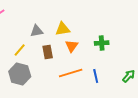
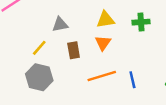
yellow triangle: (63, 29) -> (105, 20), moved
green cross: (102, 43) -> (141, 22), moved

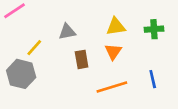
yellow line: (39, 48) -> (34, 48), moved
gray hexagon: (39, 77) -> (21, 74), moved
blue line: (132, 80) -> (153, 79), moved

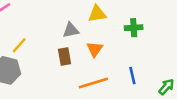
yellow triangle: (116, 27) -> (97, 14), moved
gray triangle: (67, 32) -> (71, 30), moved

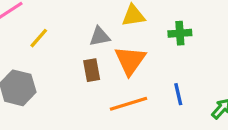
yellow line: (19, 45) -> (39, 38), moved
orange triangle: (95, 49) -> (130, 60), size x1.5

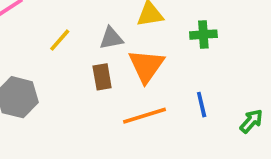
yellow line: (39, 38) -> (60, 40), moved

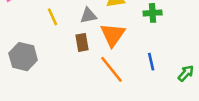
yellow line: (60, 40) -> (53, 17), turned -66
orange line: (144, 116) -> (111, 69), turned 68

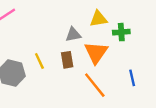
green cross: (153, 13) -> (121, 32), moved
yellow line: (53, 17) -> (39, 61), moved

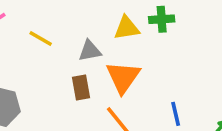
green cross: (121, 32) -> (162, 19), moved
yellow line: (39, 61) -> (41, 39), moved, turned -35

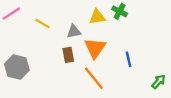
green cross: (162, 19) -> (120, 11), turned 32
blue line: (176, 114) -> (128, 59), moved

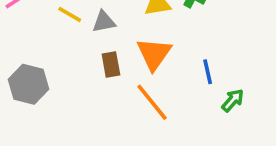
gray triangle: (74, 31) -> (104, 22), moved
green arrow: (159, 82) -> (233, 100), moved

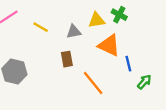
gray triangle: (104, 22) -> (74, 32), moved
orange triangle: (154, 54) -> (109, 45), moved, turned -40

